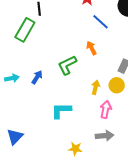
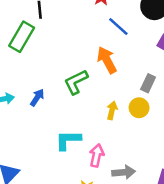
orange arrow: (91, 48) -> (107, 60), size x1.5
pink arrow: (106, 109) -> (96, 155), moved

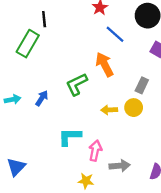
yellow arrow: (112, 110) -> (109, 110), turned -105

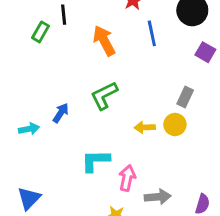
blue line: (115, 34) -> (152, 33), turned 36
green rectangle: (28, 44) -> (40, 32), moved, size x0.6
orange arrow: (105, 64) -> (104, 41), moved
cyan arrow: (13, 99) -> (29, 129), moved

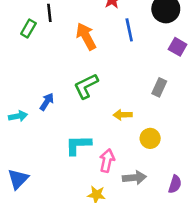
yellow circle: (175, 125) -> (150, 138), moved

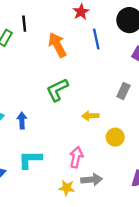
blue arrow: (47, 102) -> (22, 121), moved, turned -35
cyan L-shape: (78, 145) -> (30, 160), moved
gray arrow: (134, 178) -> (92, 180), moved

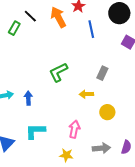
black line: (24, 24) -> (30, 16), turned -40
orange arrow: (57, 45) -> (58, 17), moved
gray rectangle: (123, 91) -> (102, 73), moved
gray arrow: (92, 180) -> (101, 148), moved

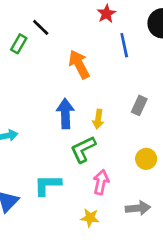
orange arrow: (58, 17) -> (79, 64), moved
green L-shape: (58, 72) -> (83, 149), moved
yellow arrow: (86, 94) -> (98, 119), moved, turned -80
blue arrow: (28, 98) -> (65, 114), moved, size x1.5

